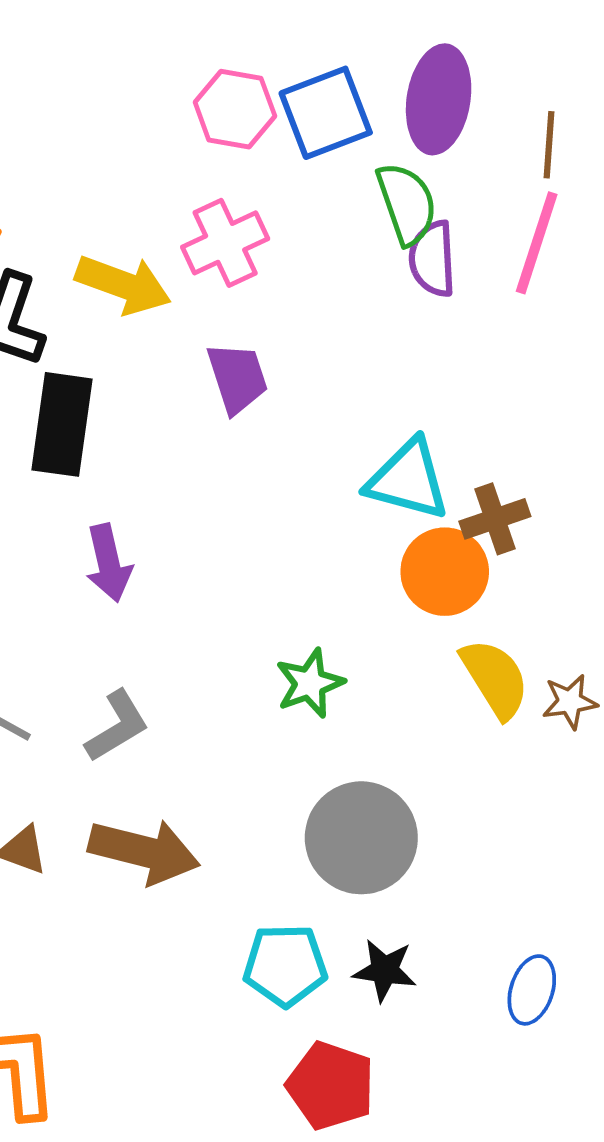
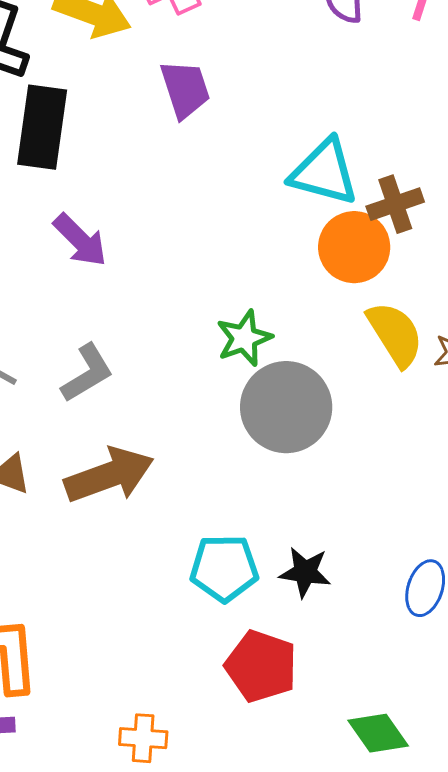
purple arrow: (109, 563) -> (80, 240), turned -32
gray circle: (361, 838) -> (286, 407), moved
brown arrow: (144, 851) -> (109, 475), turned -34

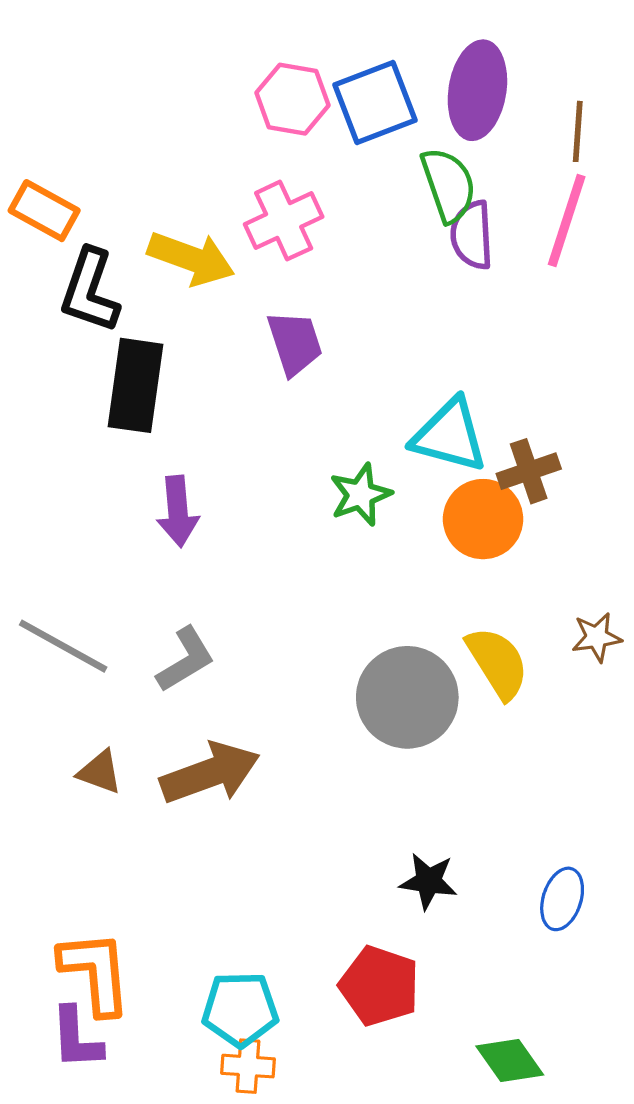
purple arrow: (80, 240) -> (178, 511), turned 40
yellow semicircle: (395, 334) -> (498, 663), moved
green star: (244, 338) -> (360, 495), moved
cyan pentagon: (224, 568) -> (240, 1009), moved

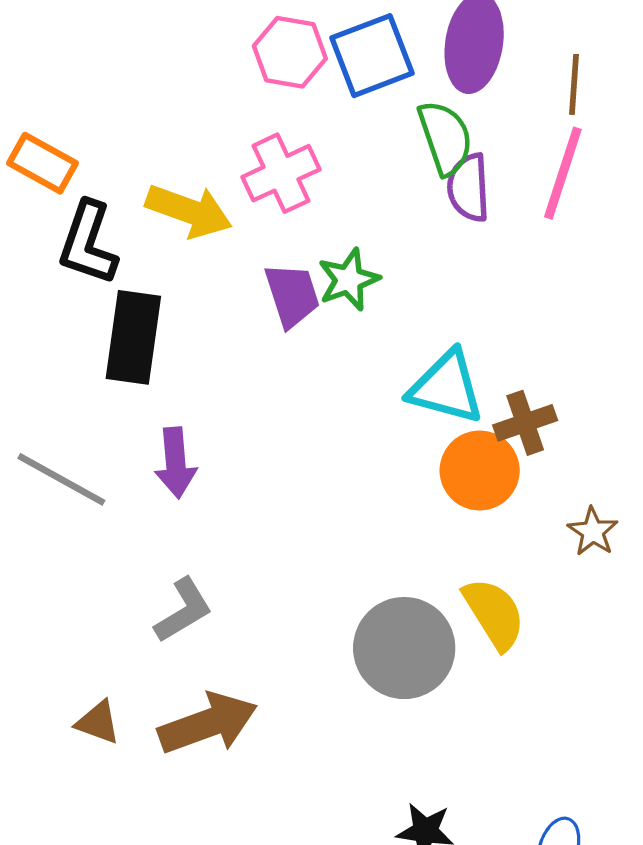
green star: (360, 495) -> (349, 280), moved
brown star: (597, 637) -> (593, 532), moved, turned -30
gray line: (63, 646) -> (61, 479), moved

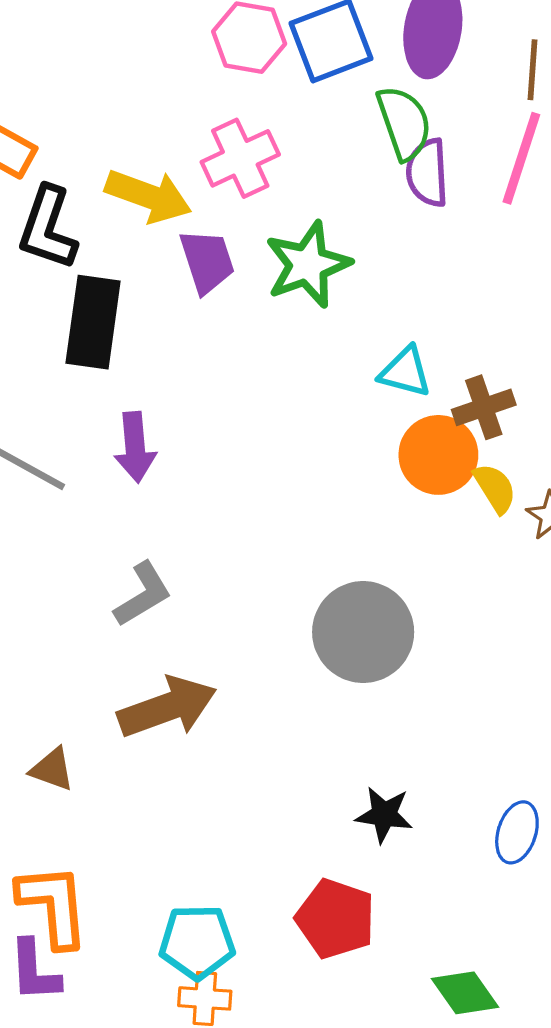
green star: (349, 280) -> (308, 265), size x1.4
purple trapezoid: (292, 295) -> (207, 261), moved
cyan triangle: (446, 387) -> (405, 372), size x0.7
yellow semicircle: (494, 614) -> (495, 488), moved, size x0.7
brown triangle: (98, 722) -> (52, 769), moved

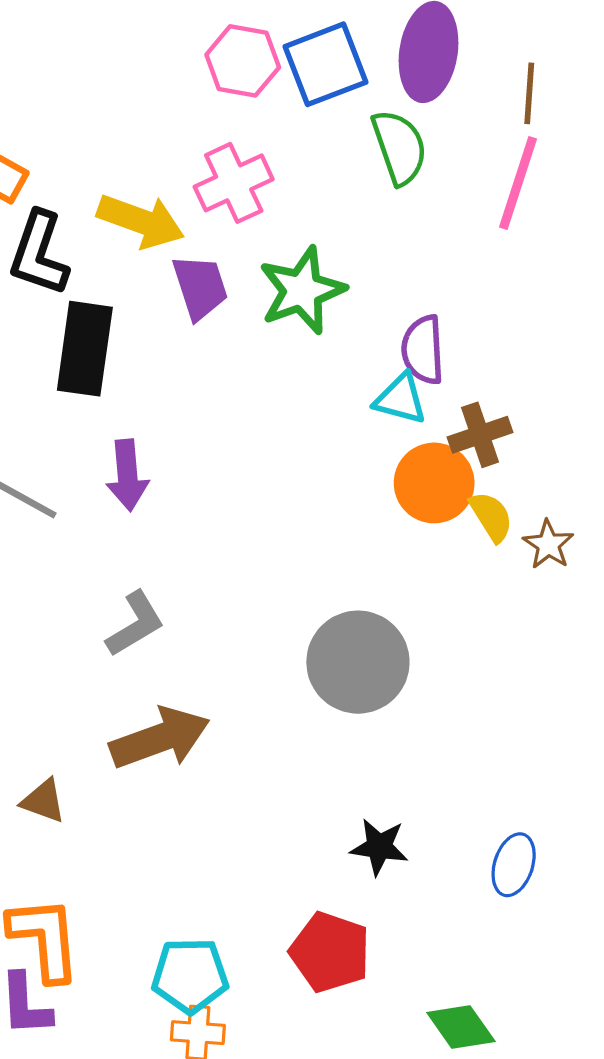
purple semicircle: (427, 173) -> (423, 350), moved

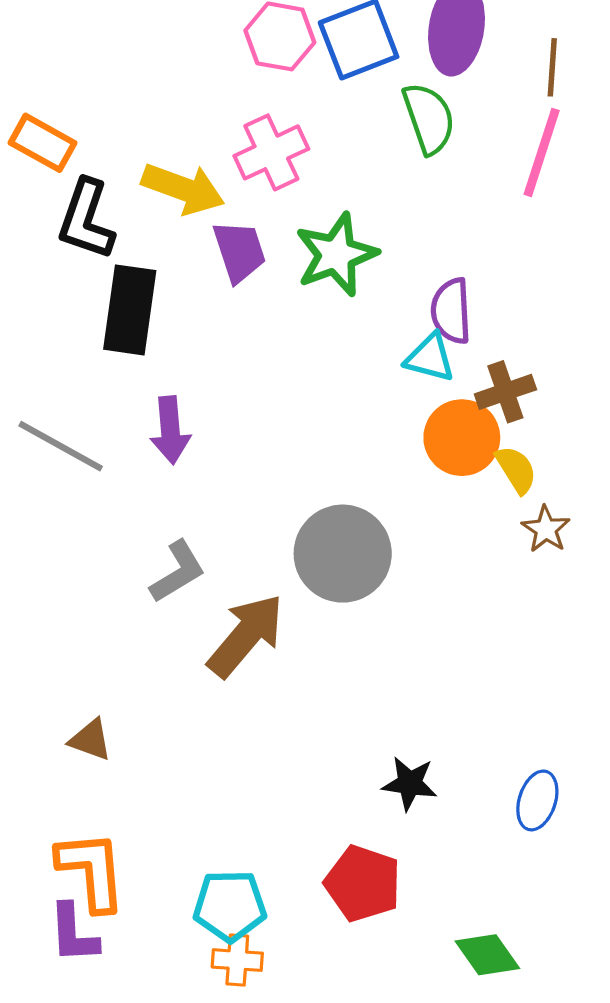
brown star: (548, 545) -> (546, 529), moved
gray circle: (358, 662) -> (343, 554), moved
brown arrow: (160, 738) -> (246, 636), moved, turned -30

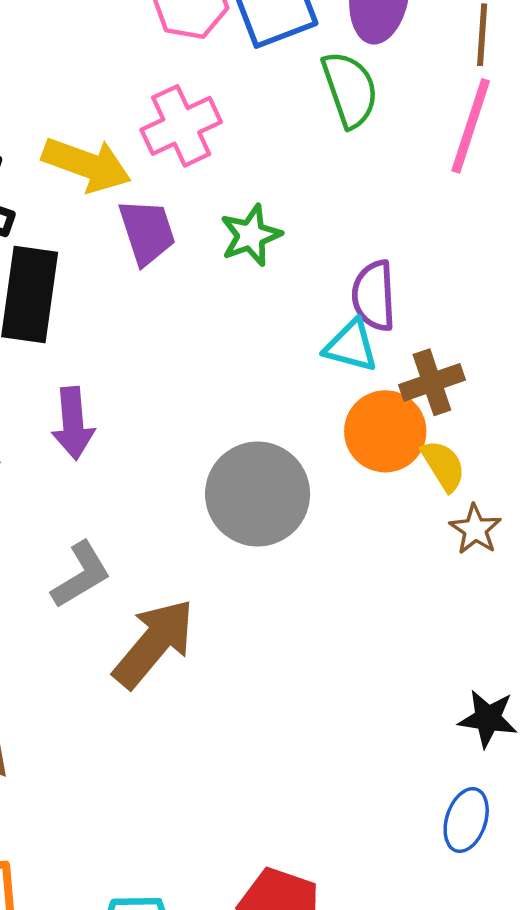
green star: (336, 255) -> (251, 235), size x0.7
gray circle: (343, 554) -> (258, 494), moved
black star: (410, 783) -> (488, 719), moved

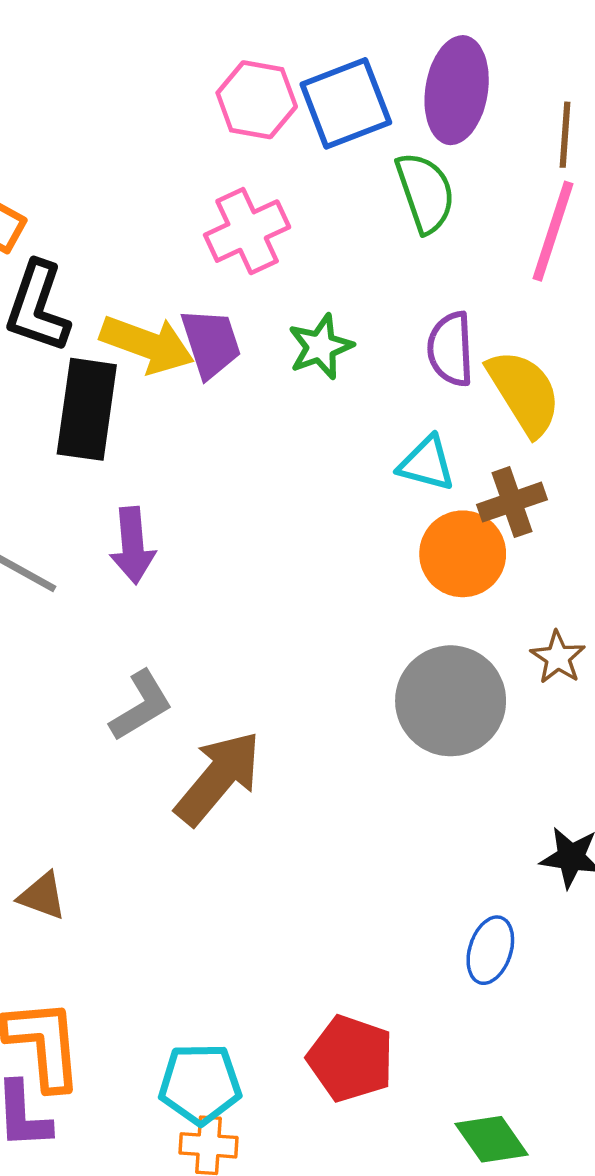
yellow arrow: (87, 165) -> (147, 344), moved
purple semicircle: (374, 296) -> (451, 349), moved
yellow semicircle: (443, 466) -> (524, 392), moved, size x1.6
gray circle: (258, 494) -> (451, 701), moved
blue ellipse: (466, 820) -> (490, 950), moved

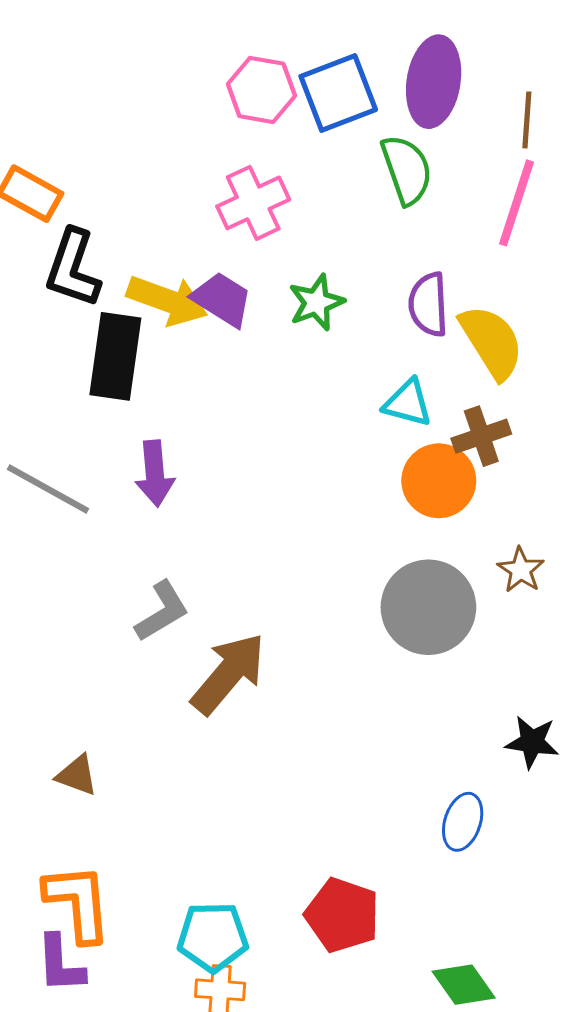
purple trapezoid: (211, 343) -> (222, 299), turned -40

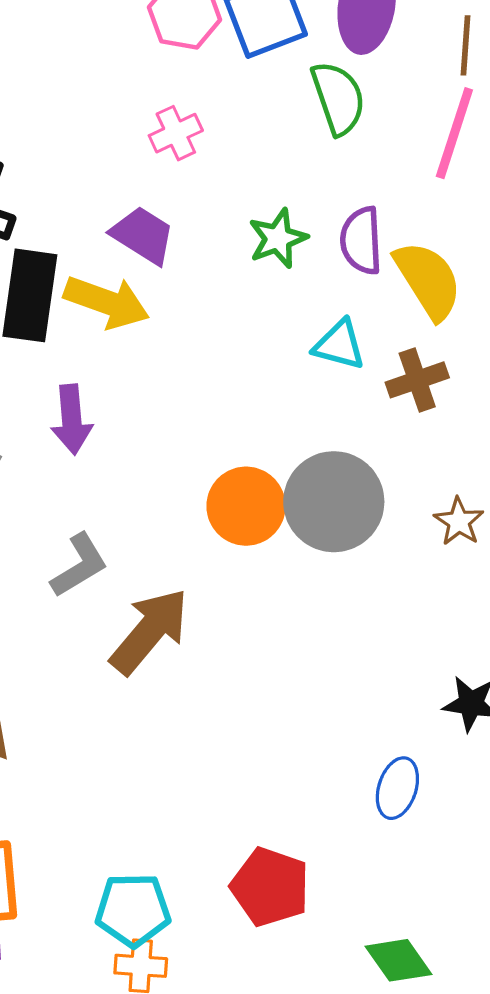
pink cross: (253, 203) -> (176, 133), size x0.7
yellow arrow: (167, 300) -> (107, 302), moved
green star: (316, 302) -> (278, 238), moved
orange circle: (439, 481) -> (246, 506), moved
gray circle: (428, 607) -> (334, 502), moved

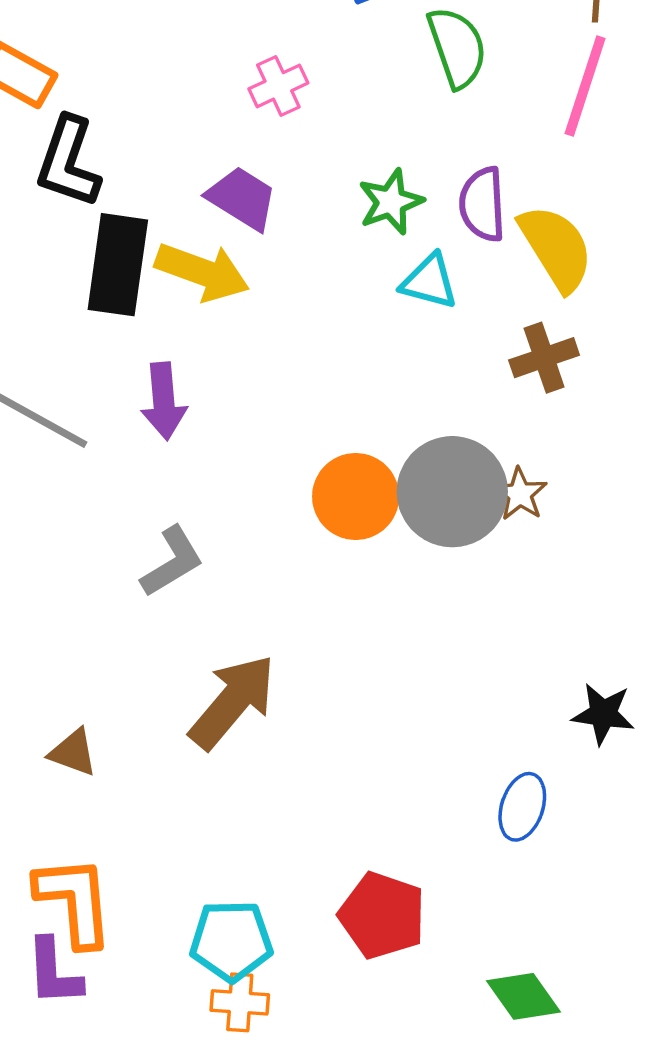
cyan triangle: (339, 345) -> (429, 282), moved
brown star: (459, 521) -> (520, 494), moved
brown arrow: (149, 631) -> (233, 702), moved

